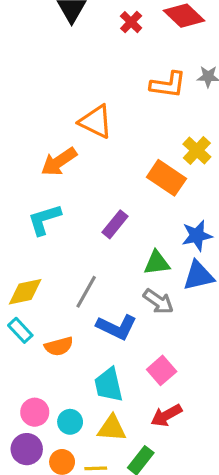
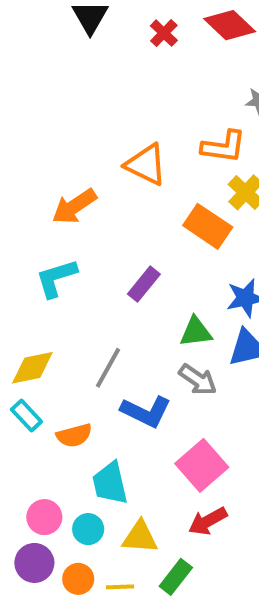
orange L-shape: (168, 85) -> (224, 147), moved
orange triangle: (96, 122) -> (146, 165), moved
pink square: (162, 370) -> (202, 465), size x1.4
cyan trapezoid: (109, 385) -> (110, 483), moved

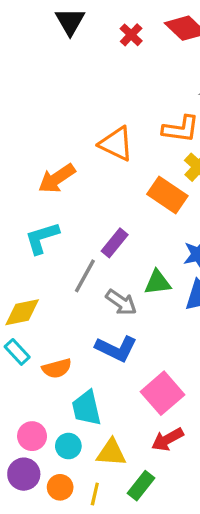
gray line: (108, 368) -> (85, 276), moved
gray arrow: (198, 380) -> (121, 302), moved
yellow line: (120, 587) -> (95, 494), turned -75

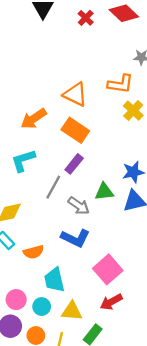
orange rectangle: (167, 195) -> (75, 130), moved

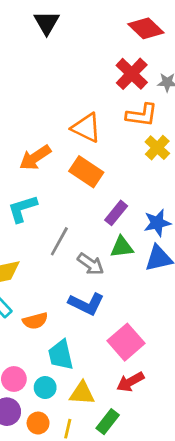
red cross: (86, 18) -> (132, 74), moved, size x1.6
purple rectangle: (74, 164) -> (116, 213), moved

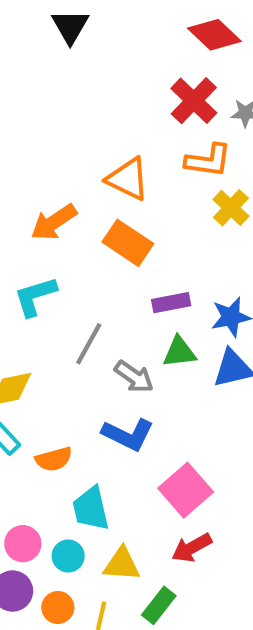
purple rectangle: (116, 213) -> (171, 303), turned 40

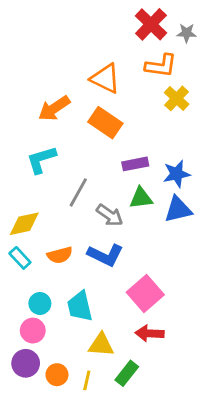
orange semicircle: (54, 459) -> (60, 255), moved
red arrow: (192, 548) -> (150, 333), turned 32
cyan circle: (68, 556) -> (40, 303), moved

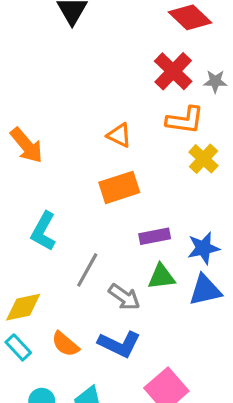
orange triangle: (105, 78) -> (119, 135), size x0.7
orange arrow: (54, 108) -> (27, 145), moved, turned -96
orange rectangle: (105, 123) -> (119, 187), turned -52
cyan L-shape: (41, 160) -> (43, 231), turned -44
orange semicircle: (60, 255) -> (65, 344), turned 55

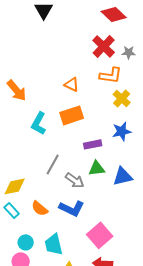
cyan L-shape: (43, 231) -> (39, 123), moved
blue star: (203, 248) -> (122, 131), moved

